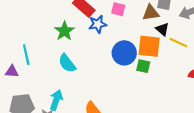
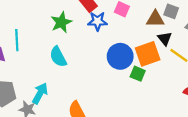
orange square: (149, 46) -> (148, 54), turned -35

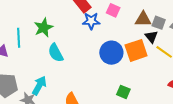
gray square: (171, 11) -> (159, 23), moved
green star: (61, 22) -> (44, 28), moved
green square: (138, 74) -> (123, 92), moved

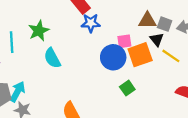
pink square: (113, 10) -> (124, 41), moved, turned -32
cyan arrow: (39, 86) -> (17, 92), moved
green square: (123, 92) -> (127, 88), moved, turned 32

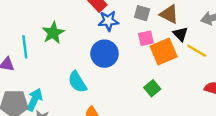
brown triangle: (147, 20) -> (169, 14), turned 30
gray square: (165, 24) -> (142, 13), moved
blue circle: (113, 57) -> (104, 54), moved
cyan semicircle: (52, 58) -> (77, 82), moved

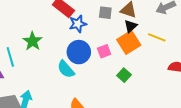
black triangle: (180, 34) -> (131, 26), moved, turned 40
pink square: (146, 38) -> (104, 51), moved
cyan semicircle: (77, 82) -> (66, 69), moved

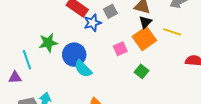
gray square: (105, 13) -> (110, 11), moved, turned -32
green star: (32, 41) -> (48, 43), turned 30
blue circle: (79, 52) -> (74, 55), moved

